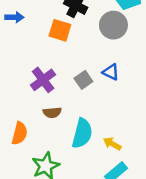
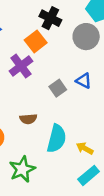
orange square: (60, 30) -> (36, 41), turned 35
purple cross: (43, 80) -> (21, 66), moved

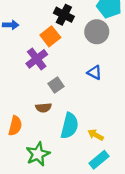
gray square: (58, 88) -> (56, 85), moved

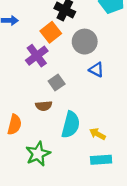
gray circle: (97, 32) -> (85, 42), moved
cyan rectangle: (99, 160) -> (101, 160), turned 36

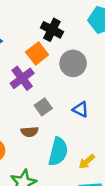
blue triangle: (96, 70) -> (81, 109), moved
yellow arrow: (98, 134) -> (87, 162), turned -70

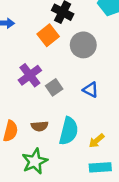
purple cross: (22, 78) -> (30, 75), moved
brown semicircle: (30, 132) -> (40, 126), moved

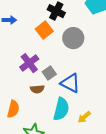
blue triangle: (91, 90) -> (70, 83), moved, size x1.5
brown semicircle: (40, 126) -> (37, 89), moved

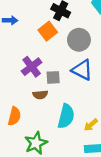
gray square: (49, 73) -> (53, 77), turned 32
blue triangle: (70, 83) -> (82, 70), moved

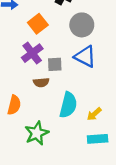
orange square: (48, 31) -> (38, 24), moved

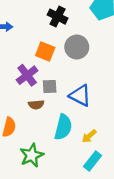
orange square: (38, 24) -> (45, 52), moved, turned -30
blue triangle: (85, 56) -> (80, 96), moved
cyan rectangle: (98, 139) -> (93, 161), turned -48

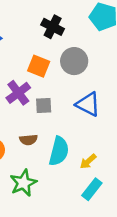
blue triangle: (80, 96) -> (88, 104), moved
brown semicircle: (36, 105) -> (28, 140), moved

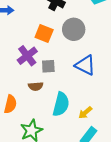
brown semicircle: (28, 140) -> (36, 86), moved

